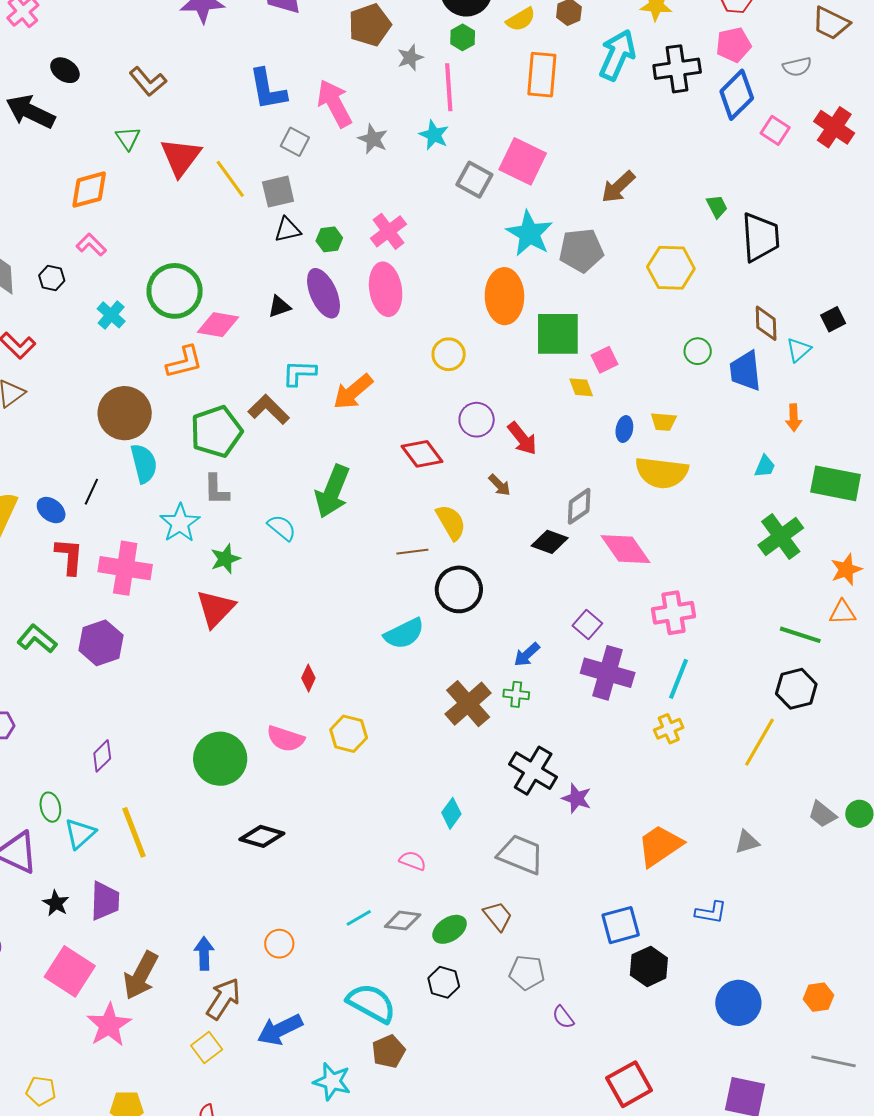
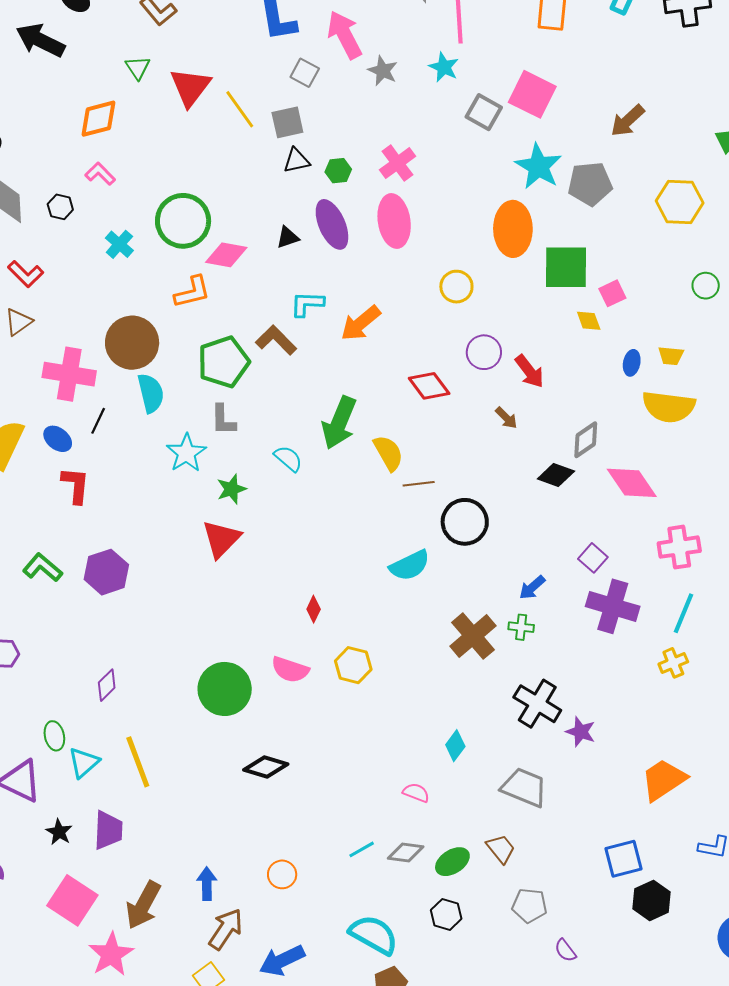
yellow semicircle: (451, 522) -> (388, 453), moved
pink cross: (125, 568) -> (69, 374), moved

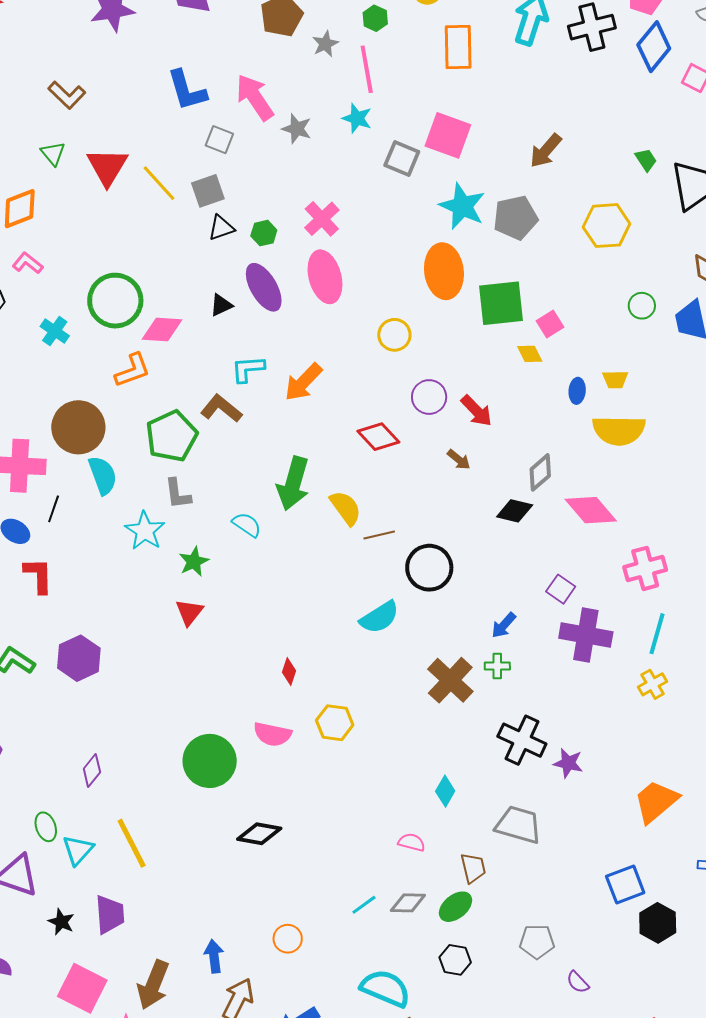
red triangle: (221, 539) -> (189, 612), size x0.7
brown trapezoid: (501, 849) -> (473, 868), moved, turned 32

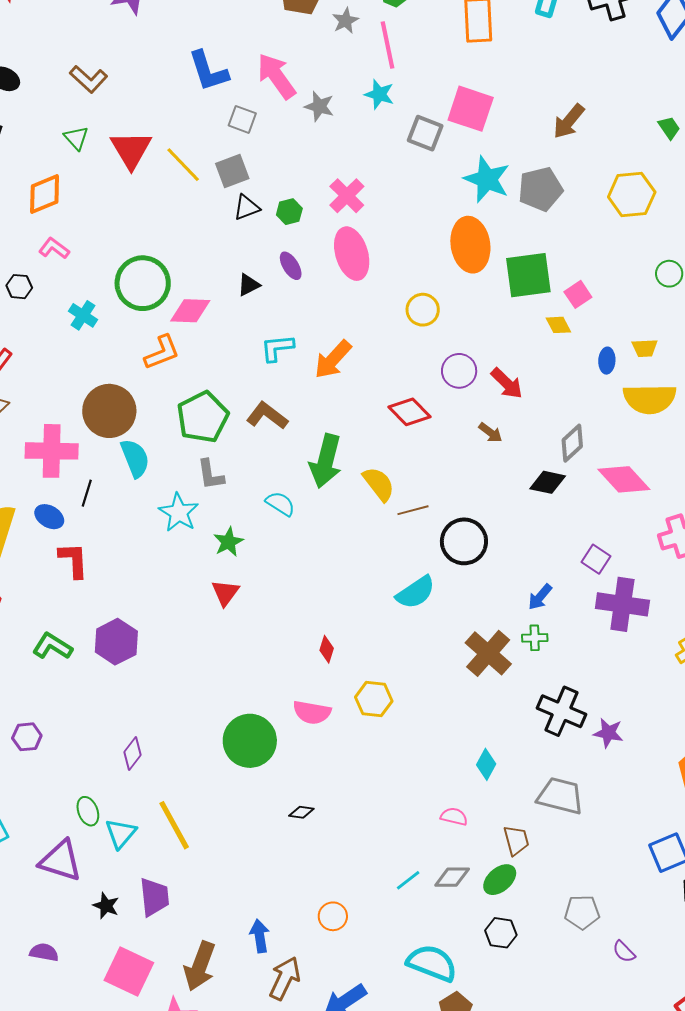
purple ellipse: (264, 287) -> (291, 266), size x0.6
brown L-shape: (221, 409) -> (267, 416), moved
black diamond: (259, 834) -> (301, 812), size x0.6

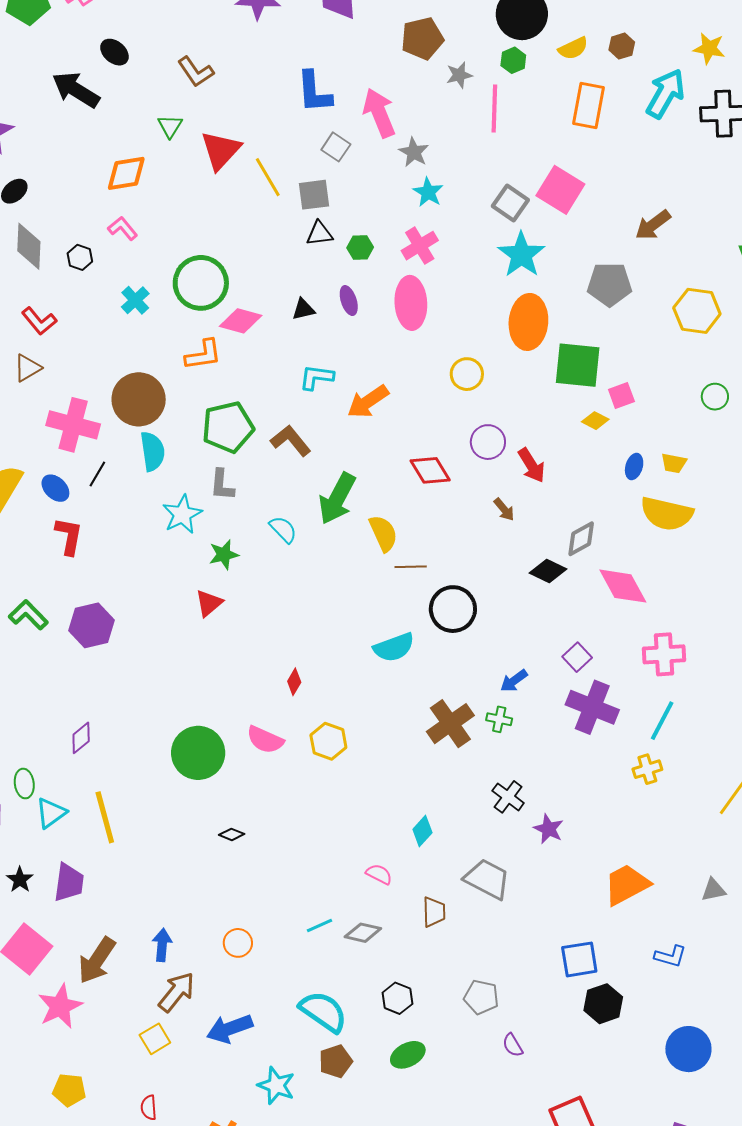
cyan star: (379, 94) -> (428, 192), moved
cyan star: (487, 179) -> (521, 255), moved
yellow diamond: (558, 325) -> (595, 421), turned -48
black cross: (561, 711) -> (508, 797), size x0.7
green ellipse: (500, 880) -> (408, 1055), moved

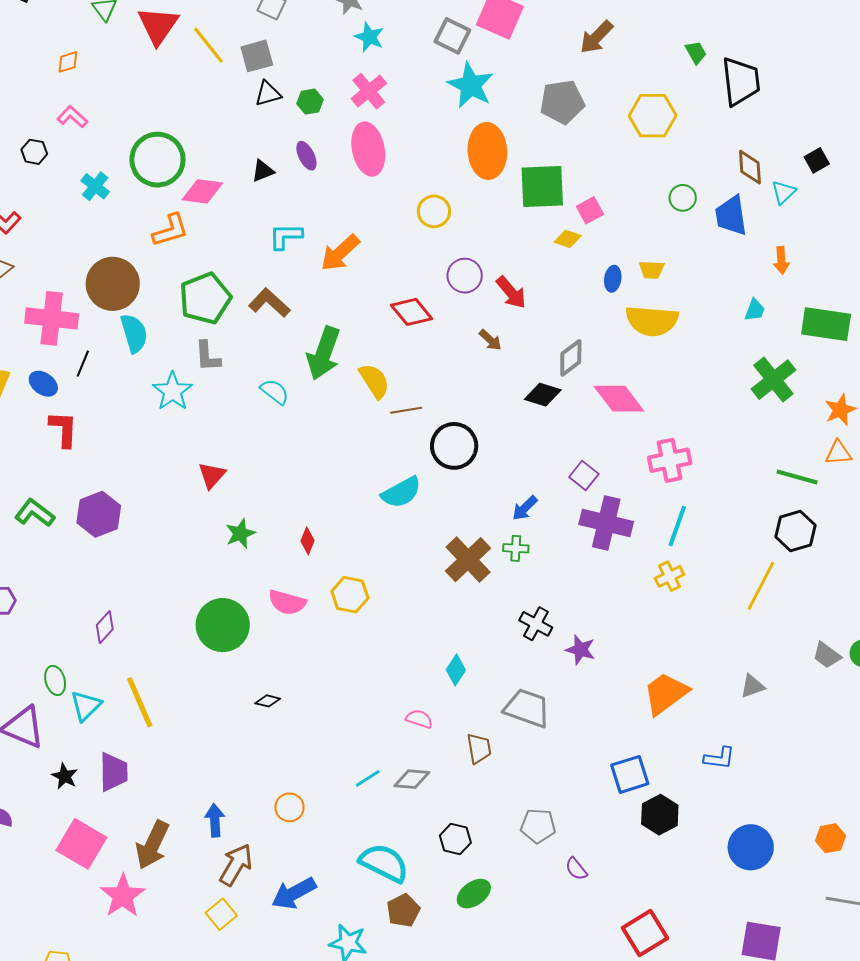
orange diamond: (126, 173) -> (68, 62), size x0.6
green star: (224, 555) -> (240, 534), moved

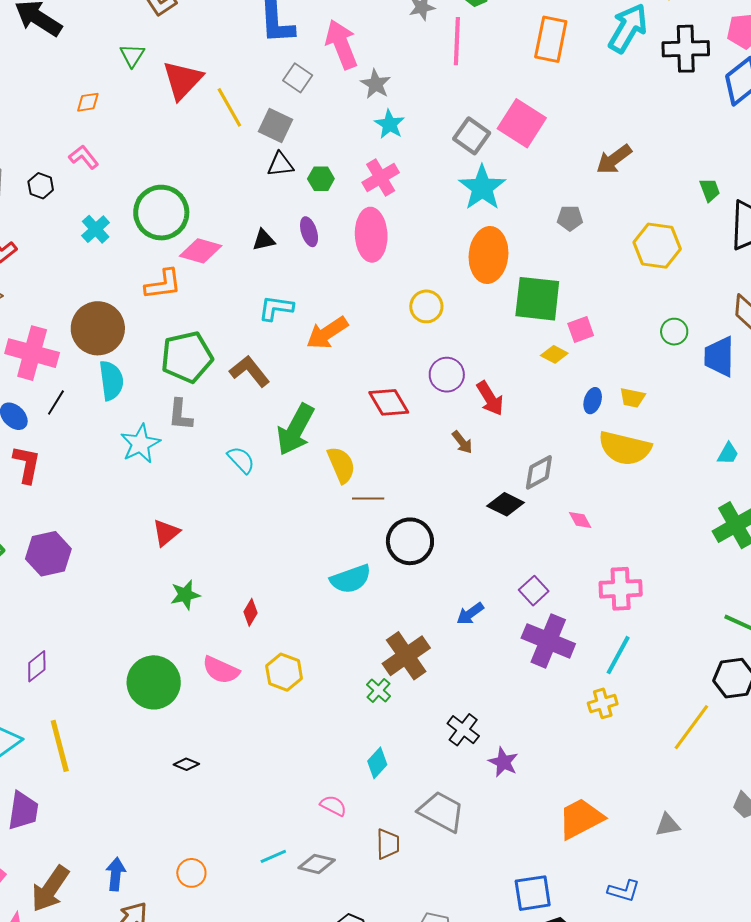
gray square: (257, 56) -> (275, 125), turned 32
gray pentagon: (562, 102) -> (570, 218), size x0.6
pink diamond: (619, 399) -> (580, 520), size x0.5
green cross: (516, 548) -> (379, 690), moved, turned 30

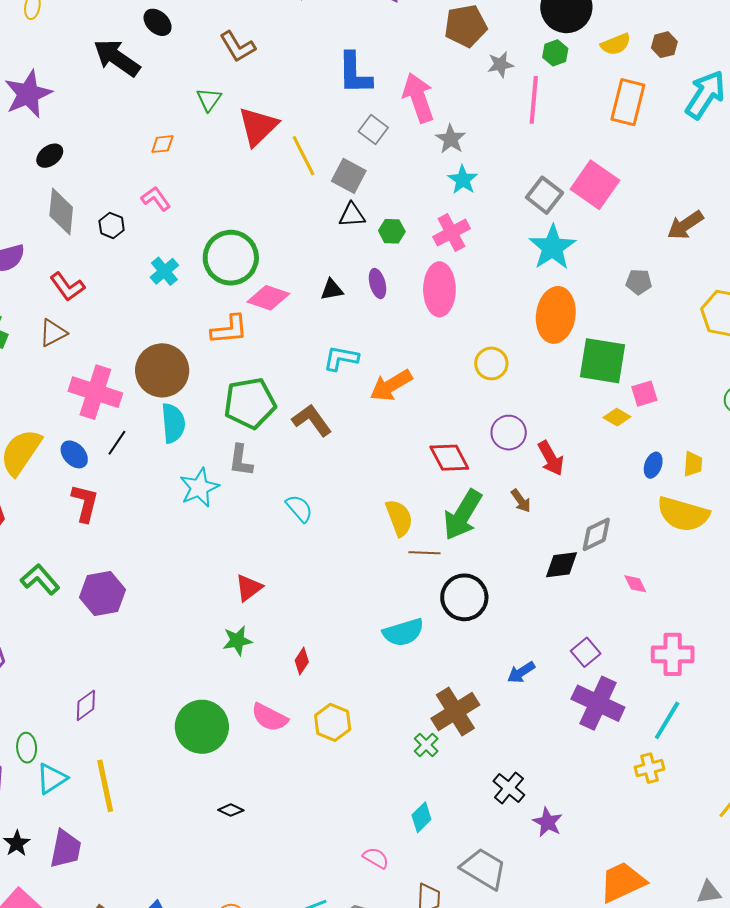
yellow trapezoid: (632, 398) -> (693, 464), turned -100
green arrow: (295, 430) -> (463, 515), moved
black diamond: (506, 504) -> (561, 565), turned -36
red triangle: (166, 533) -> (249, 588), moved

